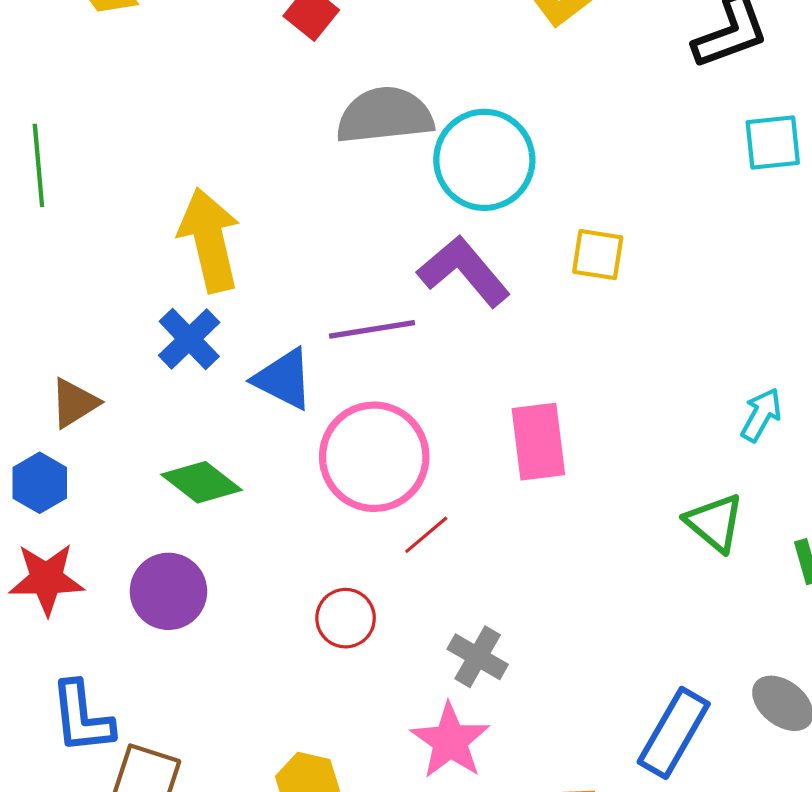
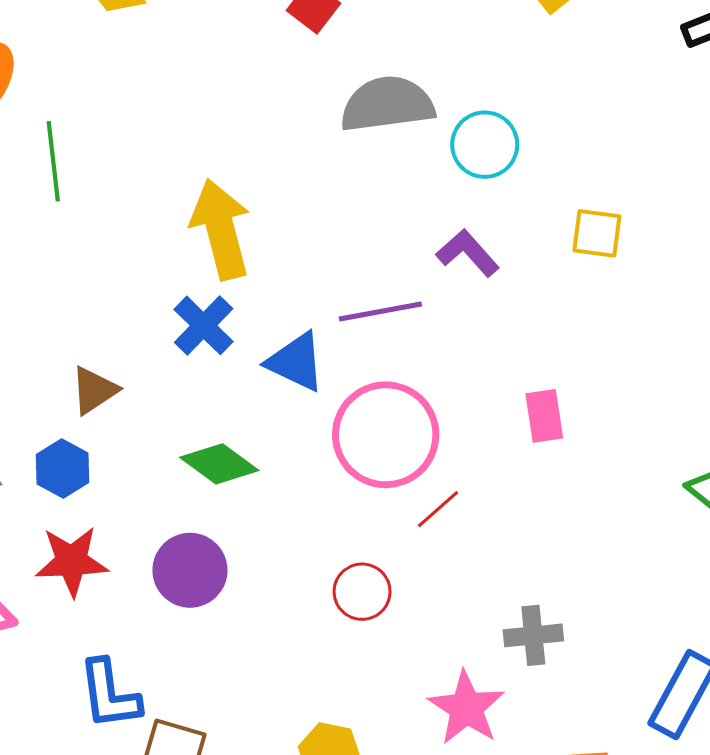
cyan circle: (484, 160) -> (485, 145), size x0.7
purple L-shape: (464, 271) -> (468, 253), size x0.7
pink rectangle: (538, 442) -> (544, 416), size x0.7
gray cross: (478, 657) -> (533, 635), moved, turned -34

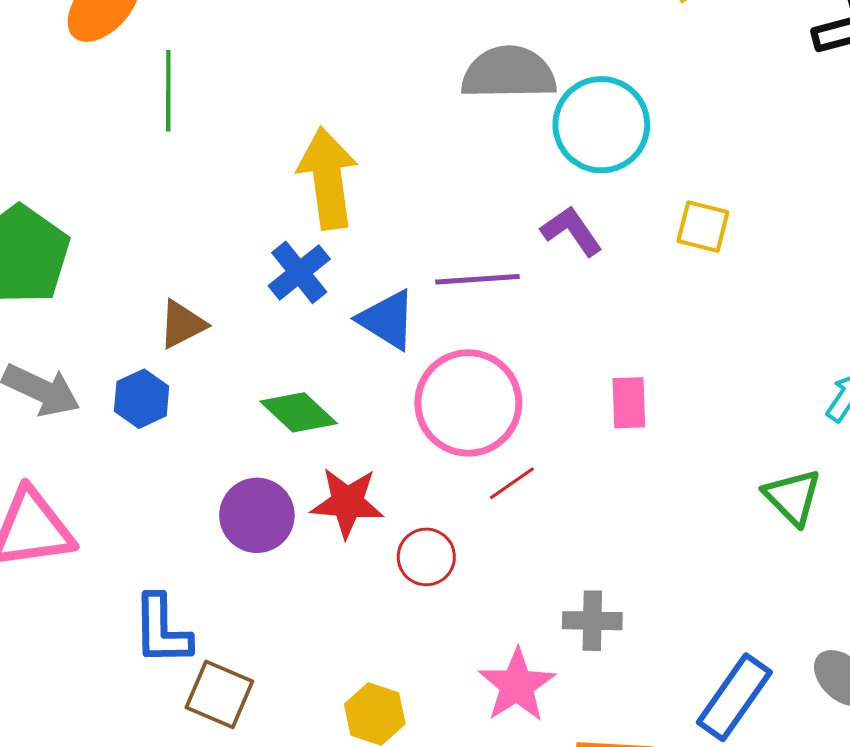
cyan circle: (485, 145) -> (601, 125), size x1.4
red star: (72, 561) -> (347, 502), moved

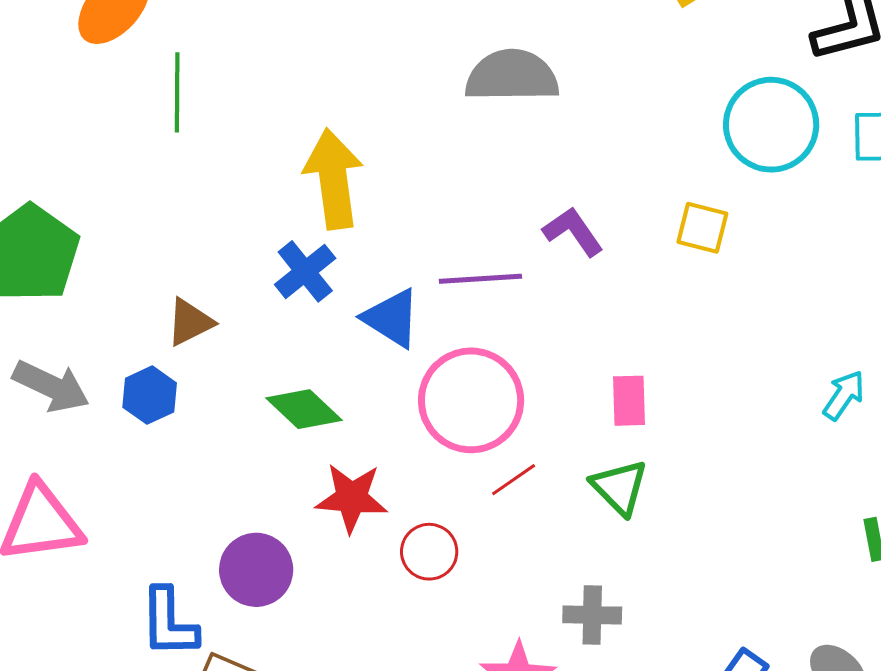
cyan circle: (601, 125) -> (771, 125), moved
green triangle: (793, 497) -> (619, 487), moved
purple circle: (257, 515) -> (256, 570), moved

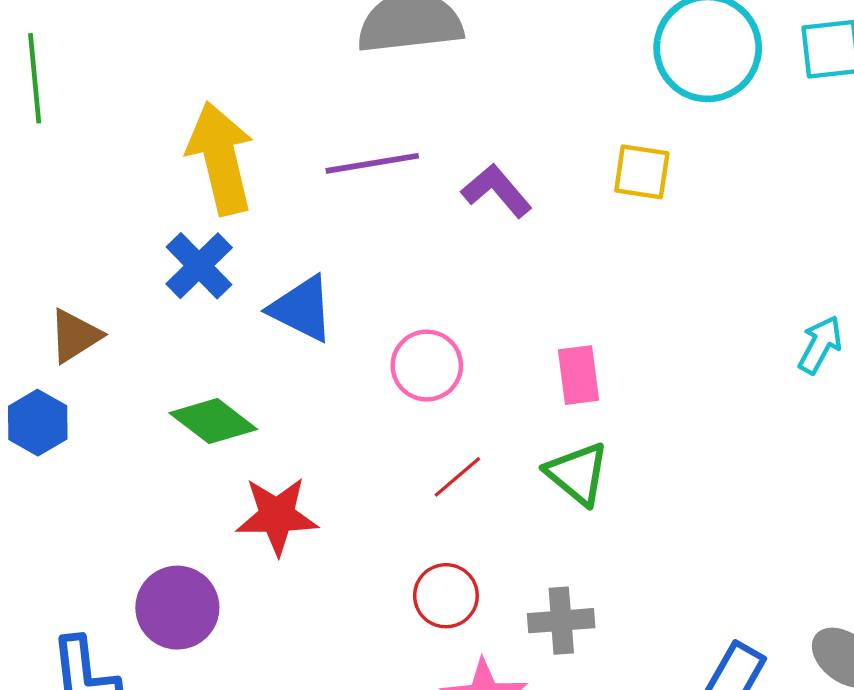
purple line: (480, 279) -> (372, 163), moved
pink circle: (471, 400) -> (427, 366), moved, size x0.6
red circle: (429, 552) -> (446, 596), moved

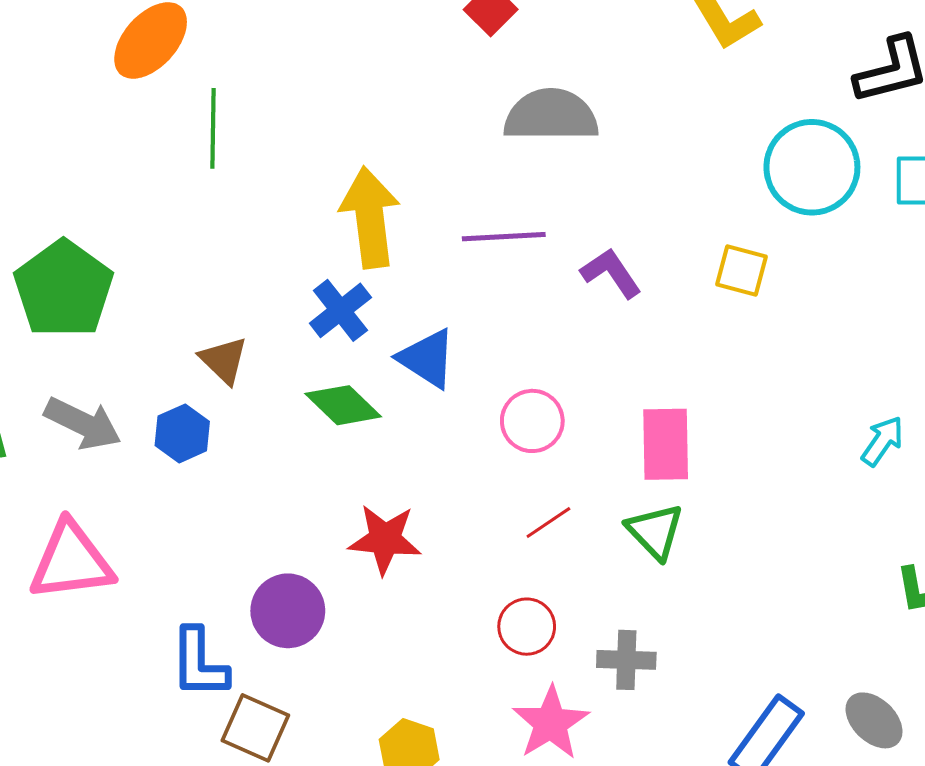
brown triangle: (75, 336) -> (224, 360), turned -50
pink rectangle: (578, 375) -> (666, 444), size x1.4
green diamond: (213, 421) -> (343, 405), moved

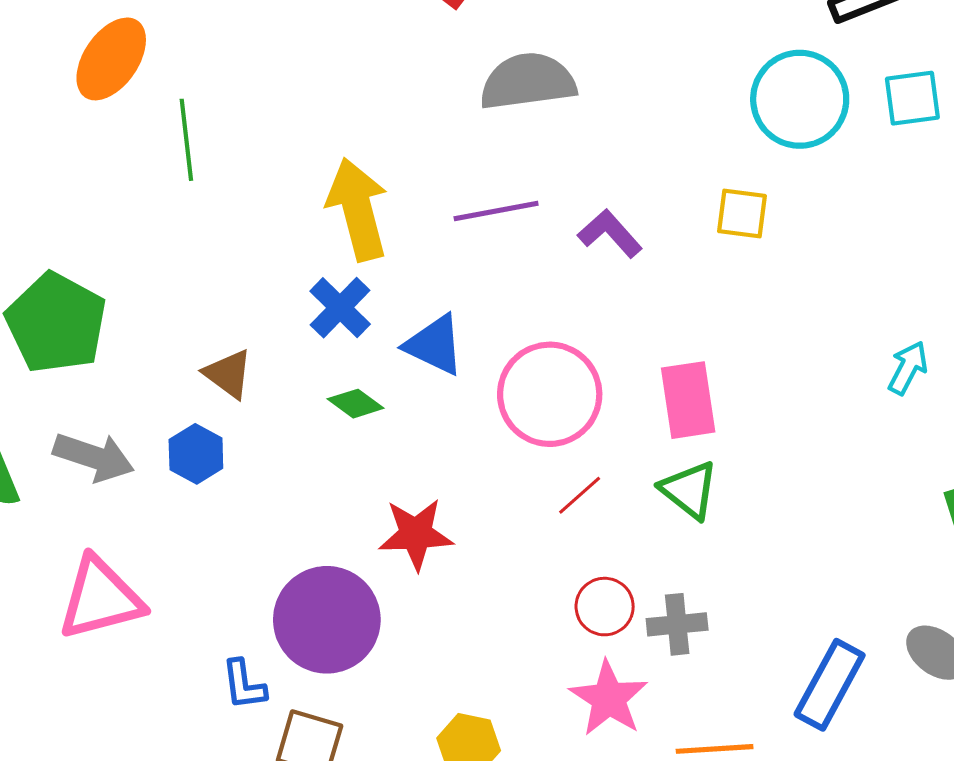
green diamond: (343, 405) -> (356, 404), size x0.7
pink circle: (532, 421) -> (550, 394), size x1.6
purple circle: (288, 611) -> (327, 620), size x1.4
red circle: (527, 627) -> (605, 607), moved
blue L-shape: (199, 663) -> (244, 685), size x0.7

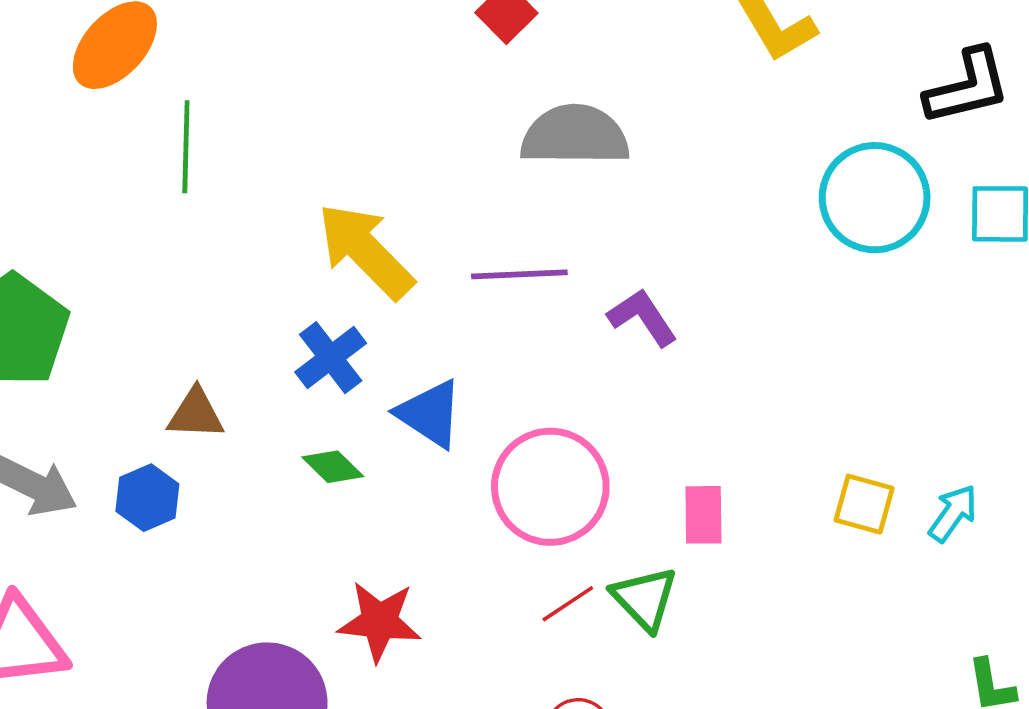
yellow arrow: (358, 209) -> (366, 251), turned -38
yellow square: (742, 214) -> (864, 504), moved
brown triangle: (228, 374) -> (196, 414), turned -42
pink rectangle: (688, 400) -> (703, 515), size x0.7
green triangle: (689, 490) -> (645, 599), moved

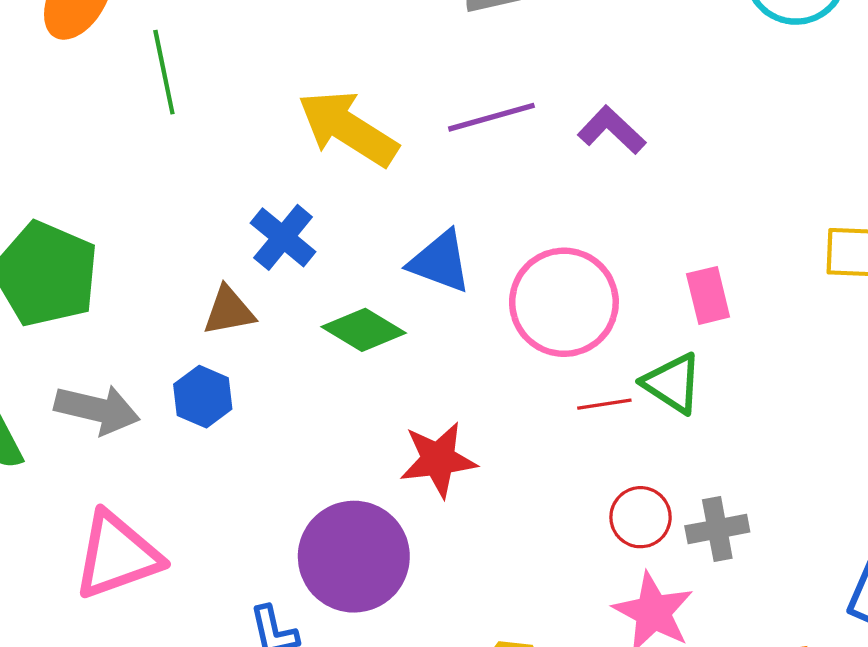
blue cross: (331, 358) -> (283, 237), moved
green diamond: (333, 467) -> (364, 330), size x1.4
red line: (568, 604) -> (604, 404), turned 38

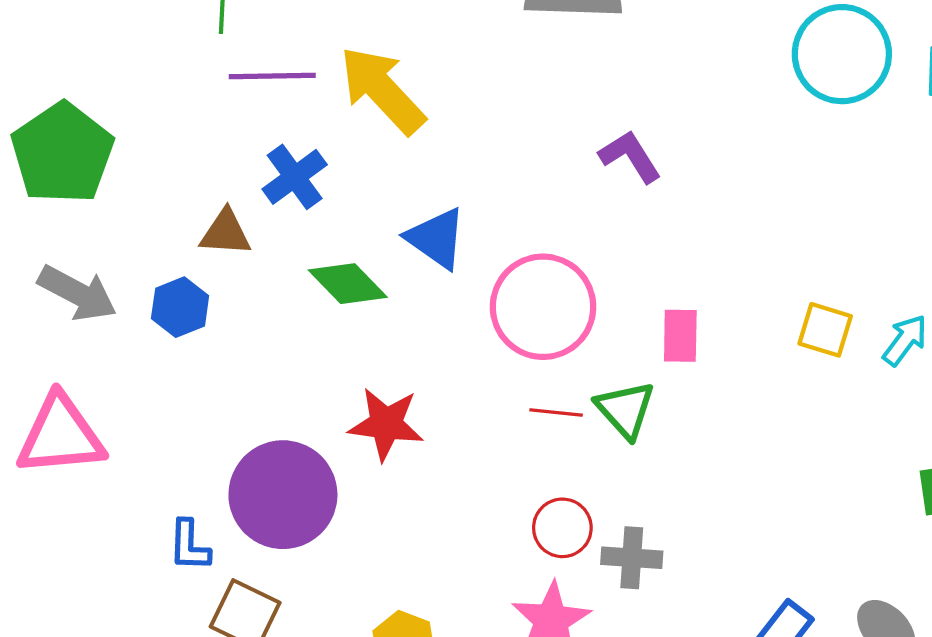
purple line: (491, 117) -> (272, 76), moved

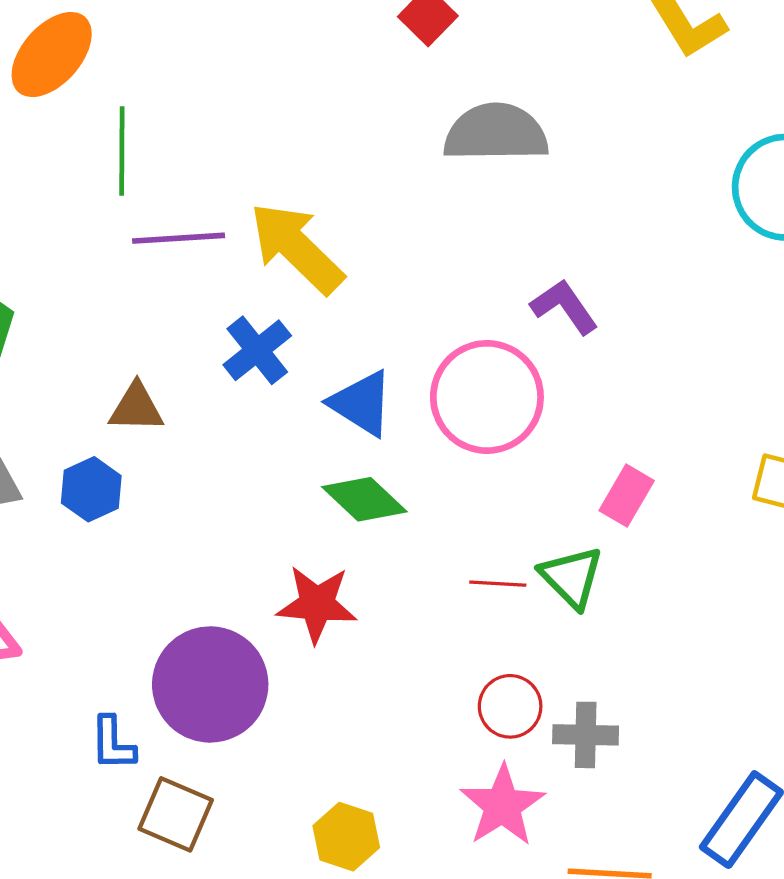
blue cross: (295, 177) -> (257, 350), moved
green diamond: (348, 284) -> (364, 499), moved
pink circle: (543, 307) -> (487, 397), moved
pink rectangle: (680, 336) -> (627, 496), turned 32

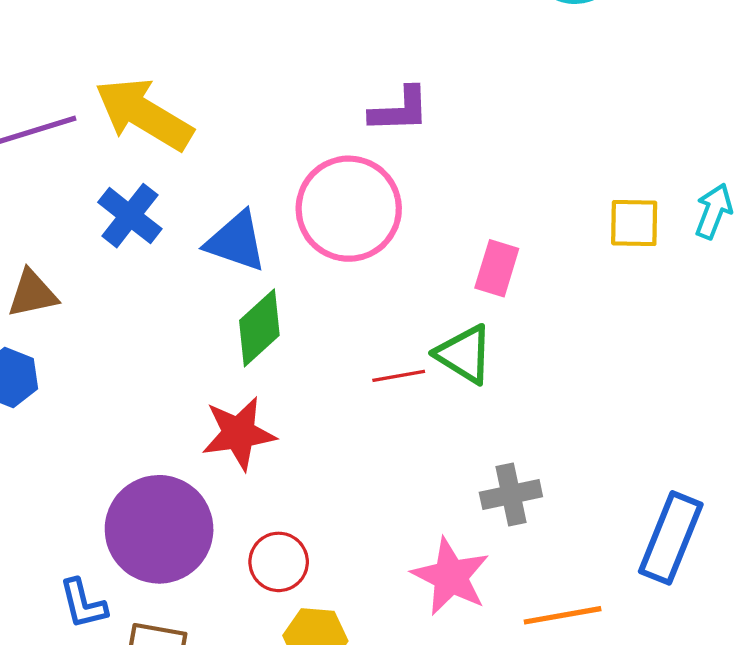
purple L-shape: (564, 307) -> (400, 110), turned 136
green diamond: (364, 499) -> (259, 328), turned -72
red circle: (510, 706) -> (279, 562), moved

